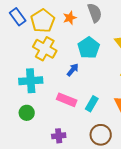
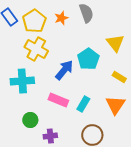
cyan pentagon: (89, 48) -> (88, 59), moved
blue arrow: (73, 70) -> (64, 70), size x1.5
green circle: (27, 113) -> (30, 120), moved

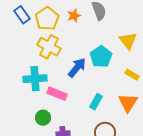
pink rectangle: (58, 100) -> (57, 94), moved

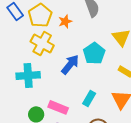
orange star: (74, 16) -> (65, 21), moved
pink rectangle: (57, 94) -> (58, 107), moved

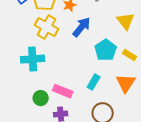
cyan pentagon: (94, 53) -> (106, 50), moved
blue arrow: (70, 64) -> (82, 27), moved

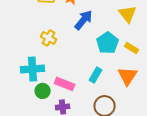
yellow cross: (47, 27) -> (49, 38), moved, size x0.7
cyan cross: (33, 59) -> (33, 69), moved

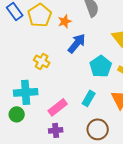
pink rectangle: (65, 84) -> (58, 107), turned -60
green circle: (43, 91) -> (17, 114), moved

